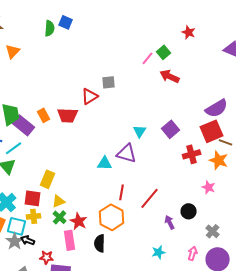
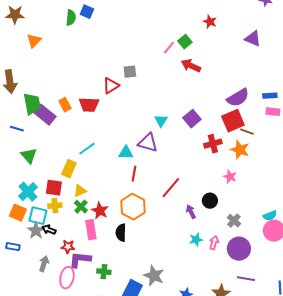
cyan line: (14, 148) -> (87, 149), moved
red line: (122, 192) -> (134, 174), moved
cyan star: (159, 252) -> (196, 240), moved

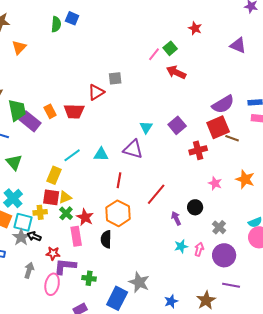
orange star: (240, 150) -> (245, 179), moved
cyan triangle: (126, 153) -> (101, 154), moved
red square: (54, 188) -> (51, 197), moved

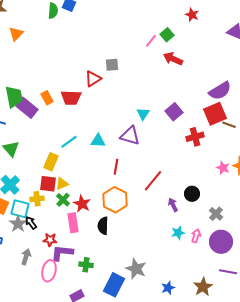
pink star: (215, 183) -> (223, 168), moved
black arrow: (34, 236) -> (31, 223), turned 32

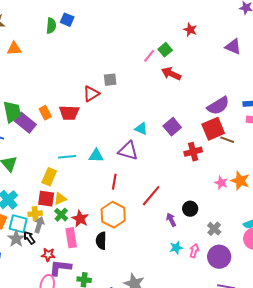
orange triangle: (16, 34) -> (14, 49), turned 42
cyan triangle: (143, 114) -> (141, 129), turned -40
cyan line: (69, 142) -> (67, 157), turned 30
gray arrow: (26, 257) -> (39, 225), moved

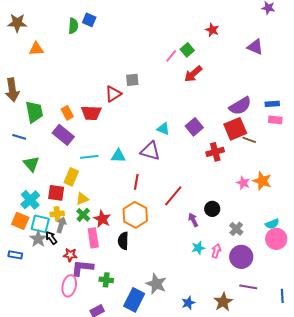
red arrow: (171, 74) -> (193, 74), turned -66
purple rectangle: (25, 123) -> (63, 135), moved
red square: (46, 199) -> (56, 193), moved

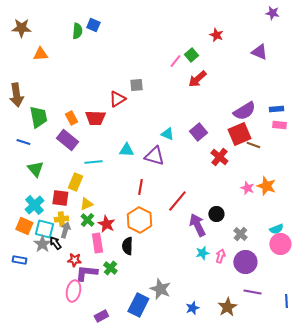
red cross: (215, 152) -> (219, 157), turned -36
cyan triangle: (118, 156) -> (126, 150), moved
purple arrow: (193, 220) -> (197, 225), size x1.6
green cross: (106, 280) -> (110, 268), moved, turned 32

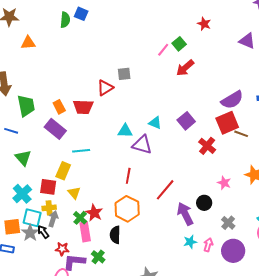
cyan triangle: (126, 150) -> (125, 131), moved
pink star: (247, 188) -> (224, 183), moved
yellow triangle: (86, 204) -> (74, 193), turned -48
green cross: (87, 220) -> (80, 218), moved
orange square: (24, 226) -> (12, 227), moved, turned -30

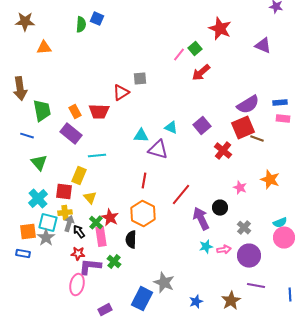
red star: (204, 24) -> (220, 29), size x1.6
black arrow: (43, 232) -> (79, 232), moved
pink arrow: (208, 245) -> (224, 250), turned 64

